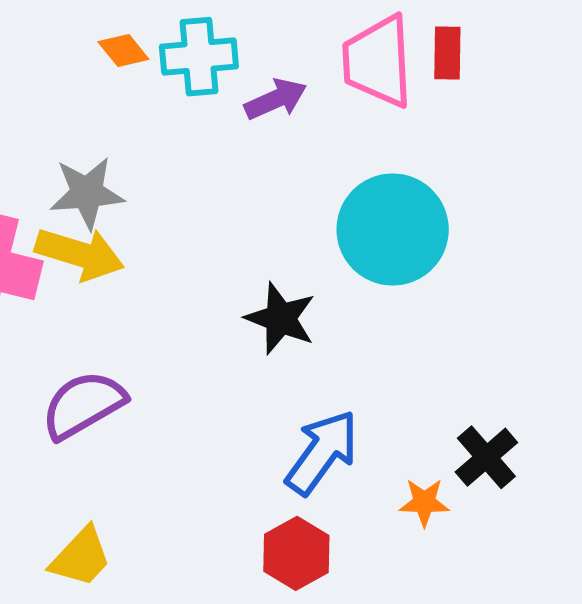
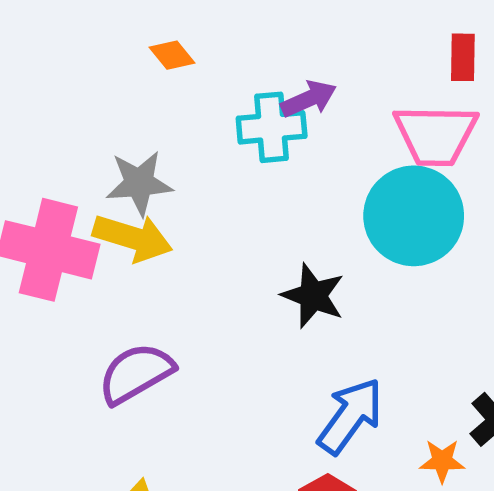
cyan cross: (199, 57) -> (272, 127), moved
pink trapezoid: (378, 61) -> (436, 135), moved, turned -86

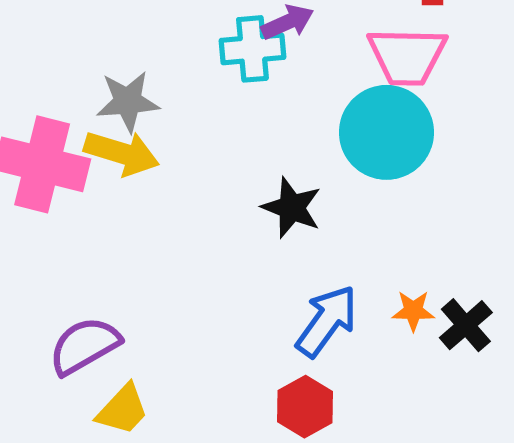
purple semicircle: (136, 373) -> (84, 346), moved
orange star: (442, 461) -> (413, 311), moved

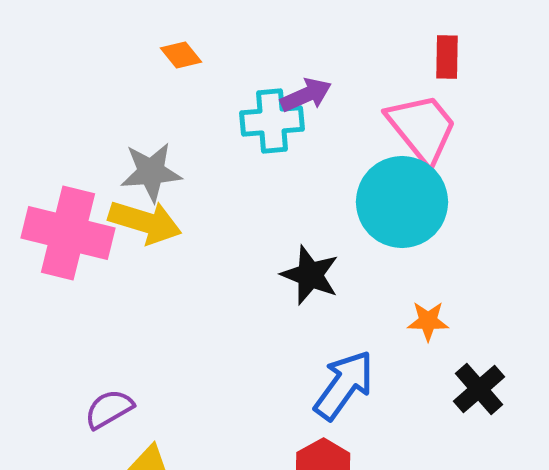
pink trapezoid: (407, 56) -> (422, 128), turned -130
orange star: (413, 311) -> (428, 321), moved
purple semicircle: (84, 346) -> (109, 409), size x0.7

